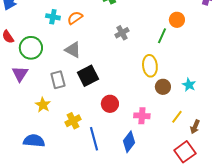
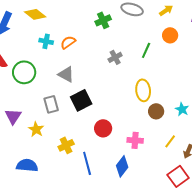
orange circle: (177, 20) -> (170, 35), moved
green line: (162, 36) -> (146, 50), moved
purple triangle: (20, 74) -> (13, 116), moved

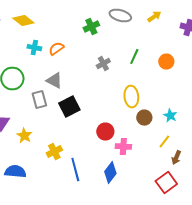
orange circle: (170, 35) -> (166, 62), moved
gray rectangle: (51, 104) -> (39, 100), moved
red circle: (103, 128) -> (105, 132), moved
yellow line: (170, 141) -> (164, 142), moved

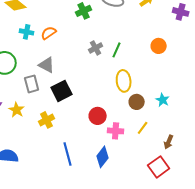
green line: (134, 57) -> (117, 50), moved
yellow star: (24, 136) -> (17, 110), moved
yellow line: (164, 142) -> (143, 128), moved
yellow cross: (54, 152) -> (47, 120), moved

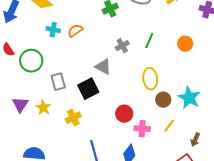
green line: (117, 50) -> (149, 41), moved
gray triangle: (47, 65) -> (103, 67), moved
cyan star: (163, 100) -> (189, 98), size x1.6

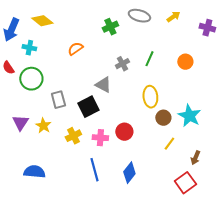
cyan cross: (53, 30) -> (29, 48), moved
pink cross: (142, 129) -> (100, 138), moved

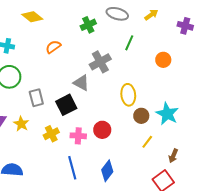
yellow diamond: (42, 21) -> (32, 17), moved
green line: (149, 59) -> (129, 43), moved
gray cross: (122, 64) -> (100, 62), size x1.5

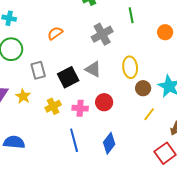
green line: (129, 43) -> (131, 15), turned -35
orange semicircle: (53, 47) -> (55, 33), moved
gray triangle: (81, 83) -> (93, 69), moved

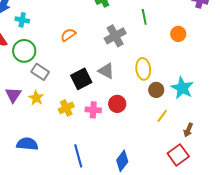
gray rectangle: (38, 70) -> (40, 72), moved, turned -42
blue line: (74, 140) -> (78, 156), moved
blue diamond: (109, 143) -> (122, 161), moved

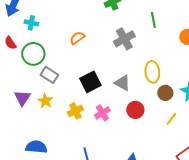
gray triangle: (106, 71) -> (122, 83), moved
red circle: (117, 104) -> (135, 110), moved
pink cross: (93, 110) -> (102, 113), turned -35

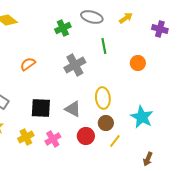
black square: (90, 82) -> (41, 108), turned 30
brown circle: (165, 93) -> (106, 123), moved
yellow line: (171, 119) -> (115, 141), moved

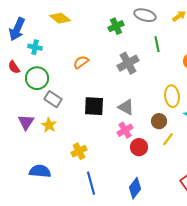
yellow ellipse: (103, 98) -> (172, 96), moved
red circle: (86, 136) -> (139, 147), moved
yellow cross: (26, 137) -> (79, 151), moved
pink cross: (53, 139) -> (125, 130), moved

